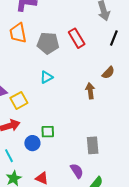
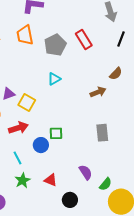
gray pentagon: (48, 43) -> (55, 45), turned -30
brown arrow: (90, 91) -> (98, 92), turned 77
yellow square: (19, 100) -> (27, 103), turned -30
gray rectangle: (93, 145) -> (102, 133), moved

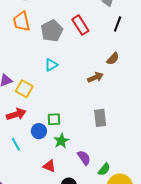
green star: (23, 180) -> (61, 141), moved

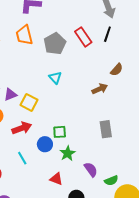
black line: (118, 24) -> (107, 34), moved
cyan triangle: (51, 65) -> (55, 78), turned -40
green semicircle: (104, 169) -> (111, 181), turned 32

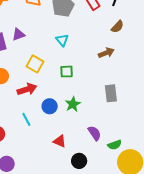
brown semicircle: (117, 70) -> (117, 27), moved
purple triangle: (10, 94) -> (18, 34), moved
green square: (60, 132) -> (67, 72), moved
green star: (68, 153) -> (73, 104), moved

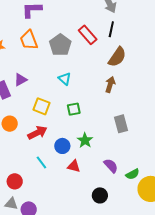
brown semicircle: (117, 27) -> (117, 57), size x1.5
brown arrow: (106, 53) -> (110, 84), turned -42
red triangle: (60, 141) -> (74, 166), moved

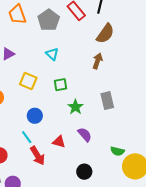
red arrow: (37, 133) -> (38, 156), moved, turned 84
green star: (85, 140) -> (75, 107), moved
blue circle: (62, 146) -> (35, 116), moved
purple semicircle: (111, 166) -> (85, 135), moved
green semicircle: (132, 174) -> (117, 151), turned 40

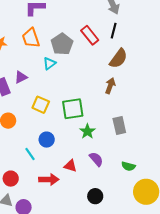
cyan triangle: (52, 54) -> (50, 63), moved, turned 40
green square: (60, 85) -> (73, 109), size x1.6
cyan line: (27, 137) -> (30, 154), moved
green semicircle: (117, 151) -> (128, 166), moved
red arrow: (38, 156) -> (49, 179), turned -60

